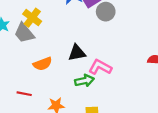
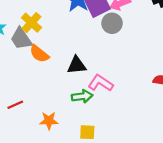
orange semicircle: (43, 64) -> (39, 54), moved, turned 54
red line: (24, 94) -> (15, 105), turned -40

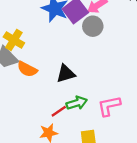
pink L-shape: (101, 83) -> (109, 106), moved, turned -35
red line: (15, 105) -> (59, 111), moved

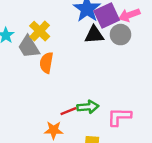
orange semicircle: (27, 69) -> (46, 63), turned 60
black triangle: (66, 74) -> (94, 35), moved

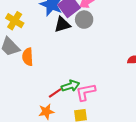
yellow cross: (40, 31) -> (15, 21), moved
pink L-shape: (119, 117) -> (86, 92), moved

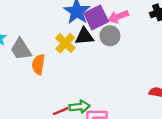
yellow cross: (15, 21) -> (65, 43), moved

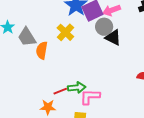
black triangle: (84, 36) -> (113, 38), moved, turned 30

